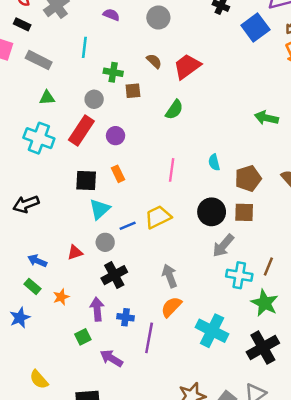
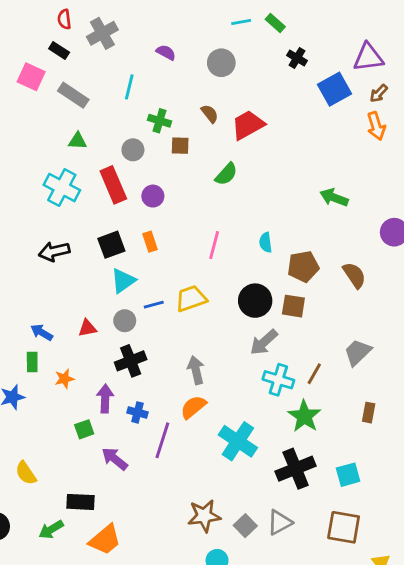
red rectangle: (81, 130) -> (113, 185), turned -64
black square: (86, 180) -> (111, 245), turned -30
black arrow: (26, 204) -> (54, 251), moved
green rectangle: (32, 286) -> (32, 362), turned 42

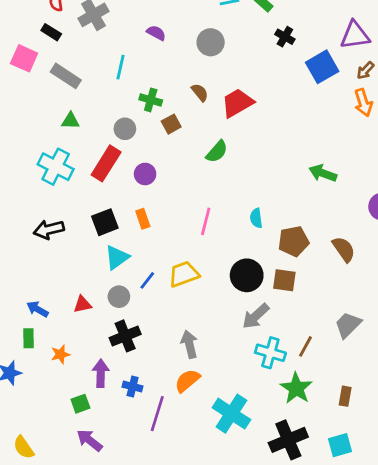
brown square: (180, 146) -> (171, 124), turned -30
red rectangle: (113, 185) -> (106, 163), turned 56
blue line: (154, 305) -> (147, 280), turned -36
brown rectangle: (369, 413) -> (345, 396), moved
purple arrow: (115, 459) -> (90, 440), moved

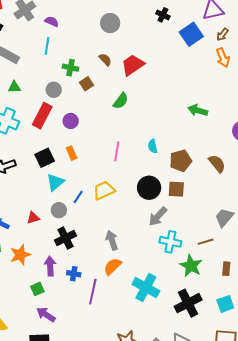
purple semicircle: (156, 33) -> (52, 21), moved
brown line: (306, 346) -> (206, 242), moved, turned 49
orange star: (60, 354) -> (20, 255), size x1.5

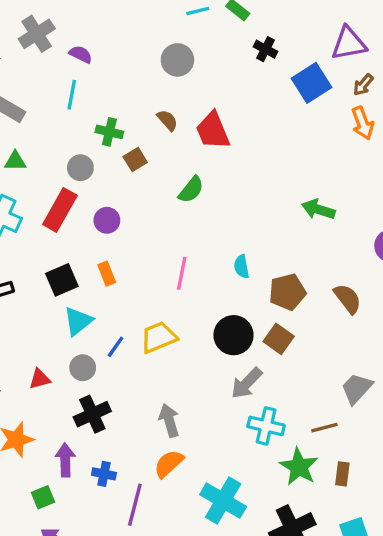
red trapezoid: (133, 65) -> (213, 131), turned -80
brown square: (176, 189) -> (279, 339), turned 30
brown rectangle: (226, 269) -> (342, 474), moved

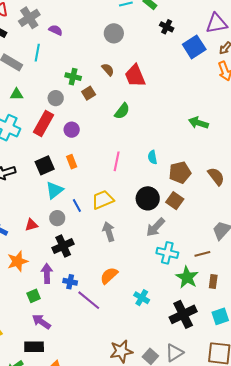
cyan line: (72, 95) -> (37, 53), moved
blue line: (115, 347) -> (77, 206), turned -64
gray arrow: (169, 420) -> (109, 232), moved
cyan cross: (223, 501) -> (142, 298), size x0.6
purple line: (135, 505) -> (89, 300), turned -65

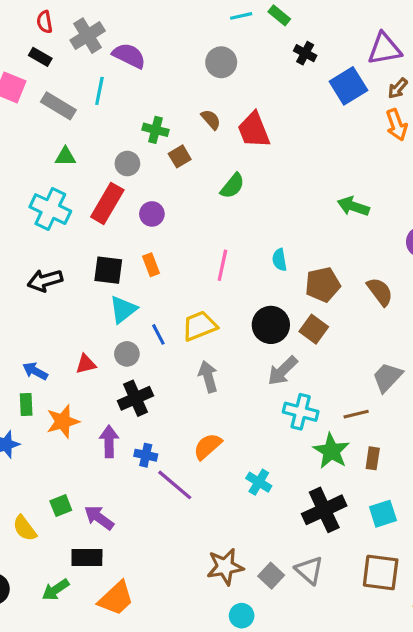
purple semicircle: (56, 30) -> (129, 56), size x1.5
black square: (45, 165) -> (108, 270), turned 30
green square: (34, 296) -> (61, 506), moved
gray triangle: (174, 353) -> (309, 570), turned -48

